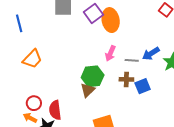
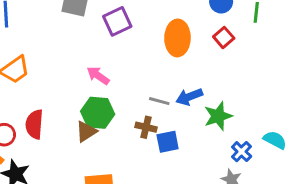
orange ellipse: (111, 20) -> (177, 38), moved
pink arrow: (110, 53) -> (98, 76), moved, turned 91
red semicircle: (55, 110) -> (34, 124), moved

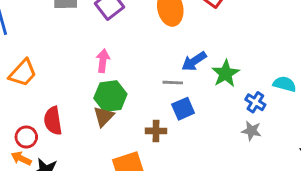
pink arrow: (98, 76) -> (103, 61), turned 75
gray line: (159, 101) -> (173, 83), moved
brown cross: (146, 127) -> (156, 131), moved

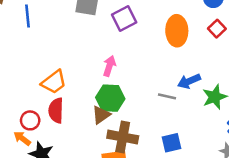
orange trapezoid: (23, 73) -> (54, 82), moved
blue square: (183, 109) -> (172, 143), moved
brown cross: (156, 131) -> (123, 137), moved, size x1.6

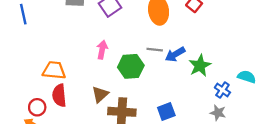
orange trapezoid: (54, 82) -> (54, 70), turned -130
gray line: (167, 96) -> (155, 50), moved
green hexagon: (110, 98) -> (131, 66), moved

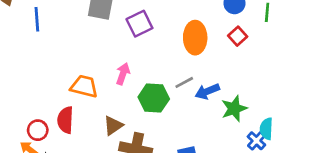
gray line: (155, 50) -> (184, 82), turned -42
orange trapezoid: (54, 70) -> (84, 86), moved
cyan semicircle: (247, 77) -> (266, 129), moved, turned -114

